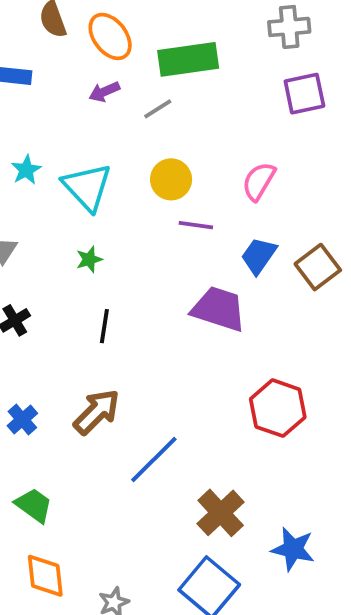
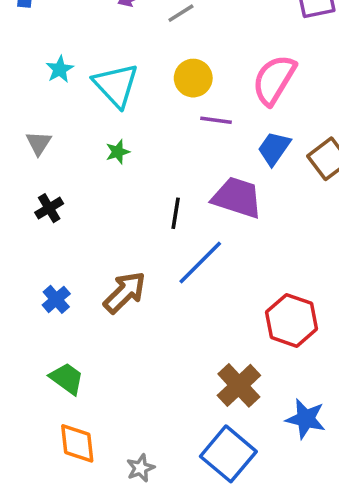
pink semicircle: (259, 181) -> (274, 80), size x1.4
black line: (104, 326) -> (176, 213), moved
red hexagon: (278, 408) -> (292, 320), moved
blue line: (154, 460) -> (200, 262), moved

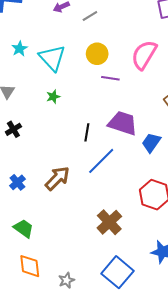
blue trapezoid: (274, 148) -> (151, 143), moved
brown cross: (239, 385) -> (109, 222), moved

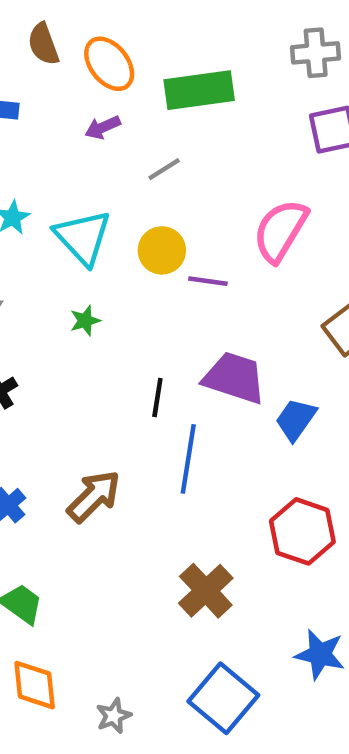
gray line: (90, 16) -> (164, 169), moved
yellow circle: (97, 54) -> (162, 250), moved
blue line: (101, 161) -> (188, 459), turned -36

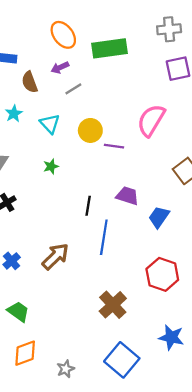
brown semicircle: (43, 44) -> (30, 82), moved
gray line: (164, 169) -> (73, 89), moved
cyan triangle: (83, 237) -> (50, 124), size x0.7
purple trapezoid: (234, 378) -> (127, 196), size x0.7
orange diamond: (35, 685) -> (25, 353), turned 76

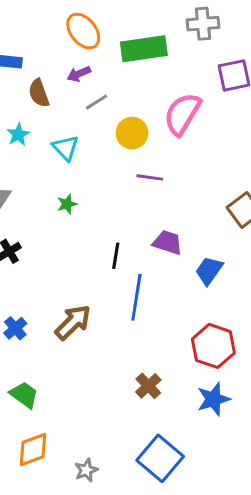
gray cross: (169, 29) -> (203, 24), moved
pink semicircle: (151, 120) -> (182, 114), moved
yellow circle: (90, 130) -> (132, 133), moved
brown cross: (113, 305) -> (148, 386), size x0.7
blue star: (171, 337) -> (213, 399), moved, turned -30

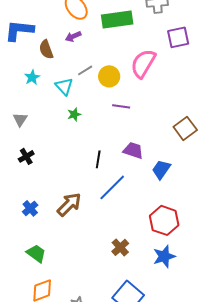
gray line: (97, 102) -> (85, 70), moved
green star: (67, 204) -> (74, 114), moved
blue line: (136, 297) -> (112, 187), turned 36

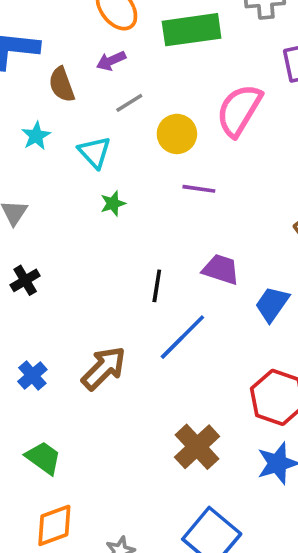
gray line: (85, 70) -> (129, 103), moved
brown cross: (120, 247) -> (197, 447), size x1.4

